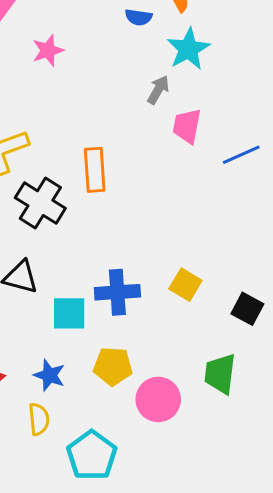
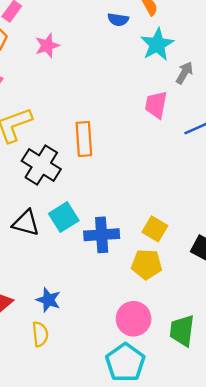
gray arrow: (158, 90) -> (184, 73), moved
cyan square: (69, 313) -> (64, 217), moved, turned -32
yellow pentagon: (113, 366) -> (147, 264), moved
green trapezoid: (220, 374) -> (182, 331), moved
cyan pentagon: (92, 455) -> (125, 363), moved

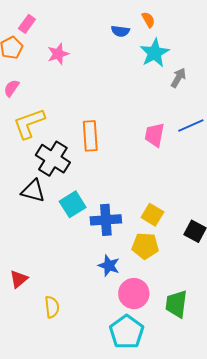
pink trapezoid: (156, 105) -> (155, 135), moved
black triangle: (26, 223) -> (33, 191), moved
blue star: (48, 300) -> (109, 266), moved

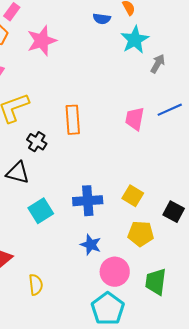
pink star: (58, 54) -> (42, 41), size x1.4
black cross: (53, 159) -> (37, 142), size x0.6
cyan square: (73, 204) -> (41, 211), moved
yellow pentagon: (145, 246) -> (141, 234), moved

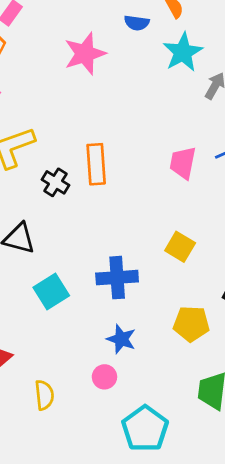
pink star: (42, 41) -> (85, 54), moved
black cross: (37, 142) -> (56, 182), moved
yellow square: (133, 196) -> (180, 247), moved
pink circle: (115, 272) -> (104, 377), moved, size x0.6

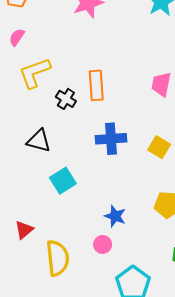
blue cross: (117, 278) -> (111, 139), moved
yellow semicircle: (44, 395) -> (58, 258), size x1.6

